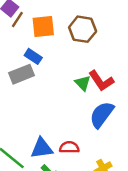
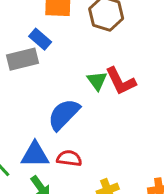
blue semicircle: (102, 115) -> (64, 114), moved

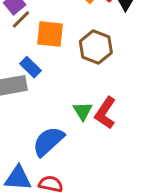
red L-shape: (121, 81) -> (105, 113), turned 56

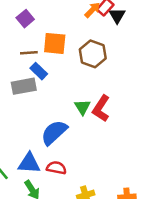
brown line: (21, 19) -> (29, 53), moved, turned 42

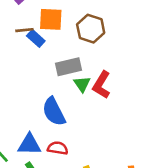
blue rectangle: (39, 71) -> (36, 38), moved
gray rectangle: (24, 86) -> (68, 67), moved
blue semicircle: (54, 132) -> (54, 112), turned -72

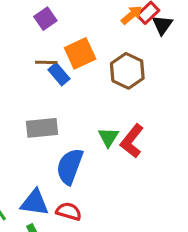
orange square: (51, 19) -> (80, 53), turned -35
gray rectangle: (68, 67) -> (42, 128), moved
blue semicircle: (54, 112) -> (70, 166), turned 40

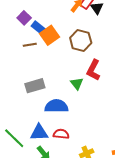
blue rectangle: (59, 74) -> (38, 28), moved
red L-shape: (132, 141) -> (93, 70), moved
blue semicircle: (70, 166) -> (56, 106), turned 80

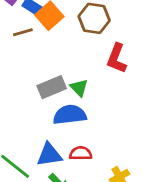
green triangle: (77, 84) -> (79, 88), moved
gray rectangle: (35, 86) -> (52, 87), moved

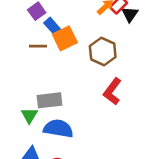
green triangle: (79, 88) -> (29, 115), moved

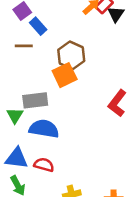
orange square: (65, 38) -> (65, 75), moved
brown hexagon: (103, 52) -> (71, 55), moved
red L-shape: (112, 91) -> (117, 103), moved

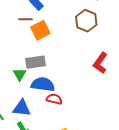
brown hexagon: (71, 55) -> (86, 21), moved
orange square: (65, 75) -> (40, 30), moved
red semicircle: (44, 165) -> (54, 99), moved

